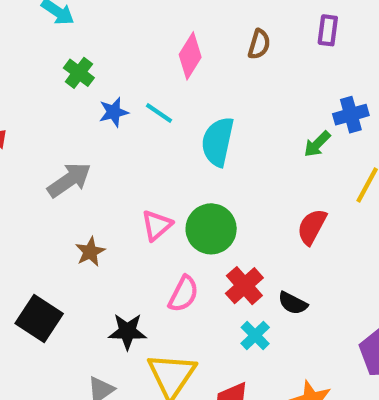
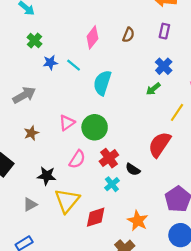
blue cross: (351, 115) -> (164, 66), moved, turned -35
red semicircle: (312, 227) -> (160, 144), moved, size x1.4

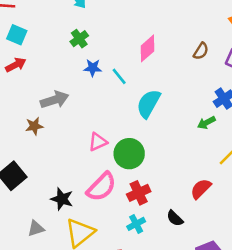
brown semicircle: (128, 35) -> (201, 51), moved
brown star: (31, 133) -> (34, 126), moved
red semicircle: (160, 144) -> (201, 189), size x0.7
pink semicircle: (77, 159) -> (101, 187), size x1.4
black semicircle: (133, 169) -> (175, 218), moved

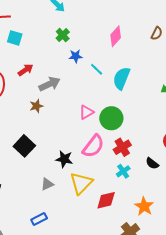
red arrow: (16, 65) -> (26, 70), moved
cyan line: (119, 76) -> (97, 69), moved

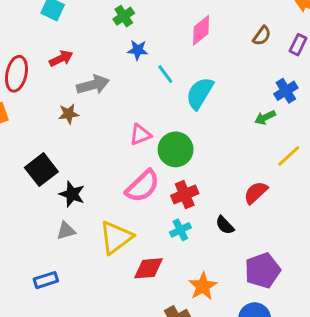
black star: (64, 159) -> (72, 194), moved

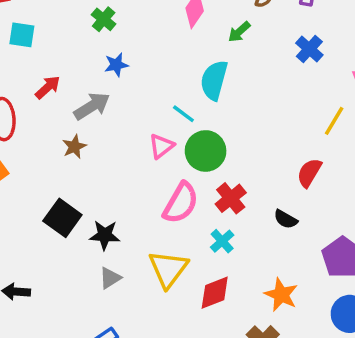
blue star: (138, 50) -> (116, 65), moved
cyan line: (165, 74) -> (183, 114), moved
green arrow: (265, 117) -> (239, 32), moved
cyan cross: (180, 230) -> (222, 241), moved

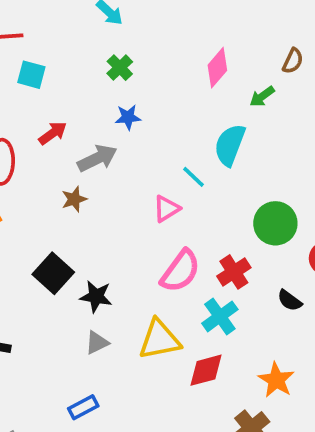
green circle: (206, 151) -> (275, 223), moved
cyan cross: (222, 241) -> (220, 316), size x1.4
yellow triangle: (168, 269) -> (159, 340), turned 36

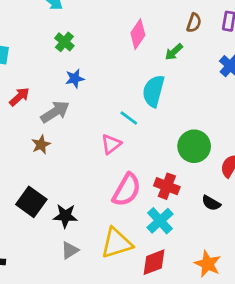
red cross: (234, 272) -> (167, 186), turned -30

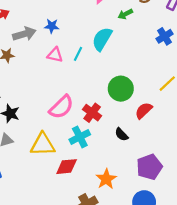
blue star: (75, 79) -> (52, 26), moved
cyan line: (129, 118) -> (78, 54), turned 64
pink triangle: (111, 144) -> (55, 55), moved, turned 35

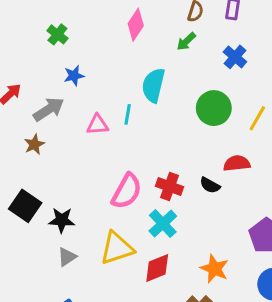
green arrow: (125, 14) -> (186, 41), moved
blue star: (52, 26) -> (74, 76), moved
green circle: (121, 89) -> (214, 108), moved
red semicircle: (144, 111) -> (237, 163), turned 54
black semicircle: (122, 134) -> (210, 185), moved

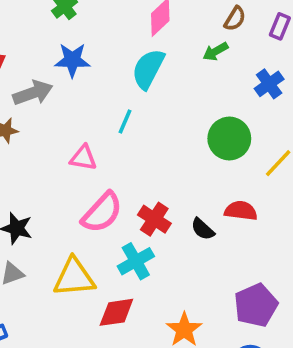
blue star: (74, 76) -> (72, 60), size x1.4
cyan semicircle: (153, 85) -> (148, 69), moved
pink triangle: (98, 125) -> (83, 158), moved

